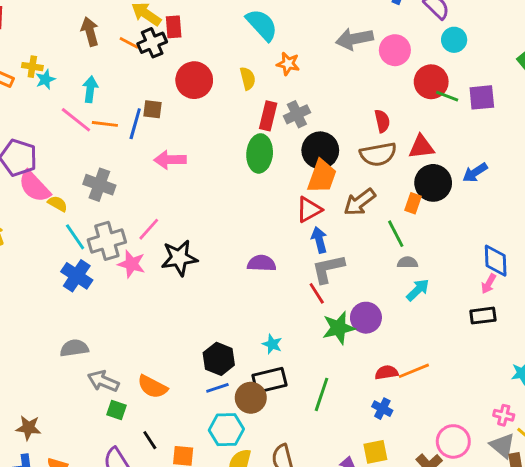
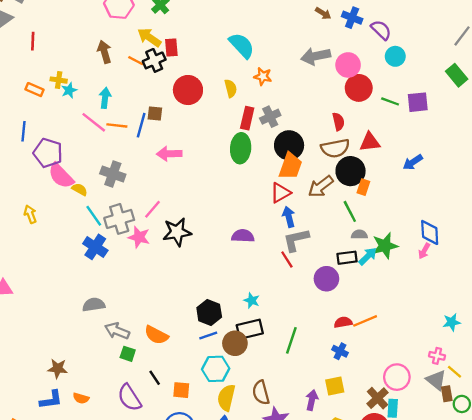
red circle: (431, 82) -> (359, 88), moved
black circle: (433, 183) -> (351, 171), moved
black rectangle: (483, 316) -> (347, 258), moved
green star: (339, 328) -> (385, 246), moved

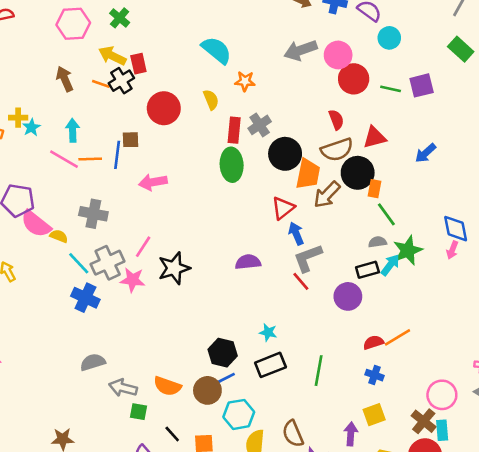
orange trapezoid: (290, 166) -> (308, 174), moved
green line: (350, 211) -> (386, 214), moved
brown circle: (235, 343) -> (207, 390), moved

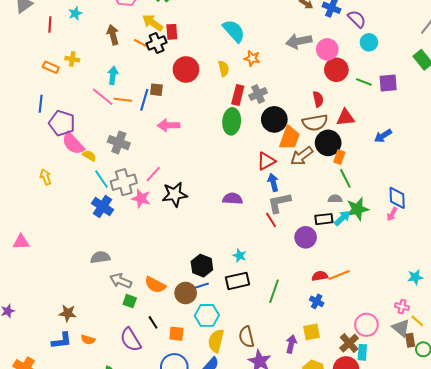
cyan star: (31, 127) -> (75, 13), moved

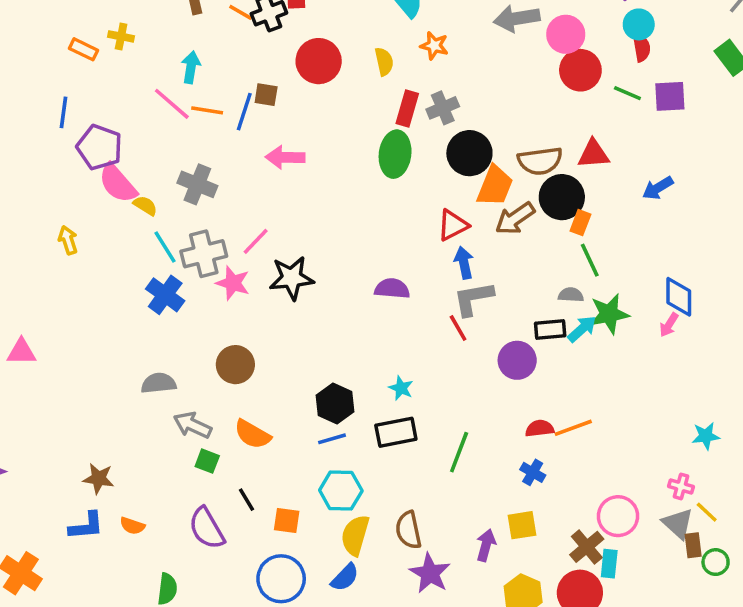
red semicircle: (318, 99) -> (641, 48), moved
brown circle: (186, 293) -> (235, 365), moved

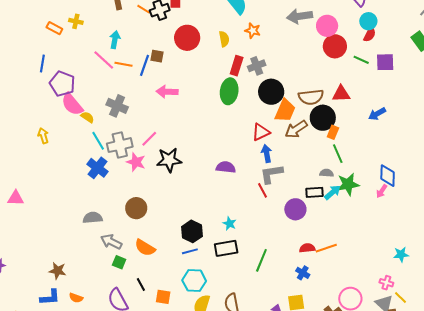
red semicircle: (641, 48) -> (370, 34), turned 35

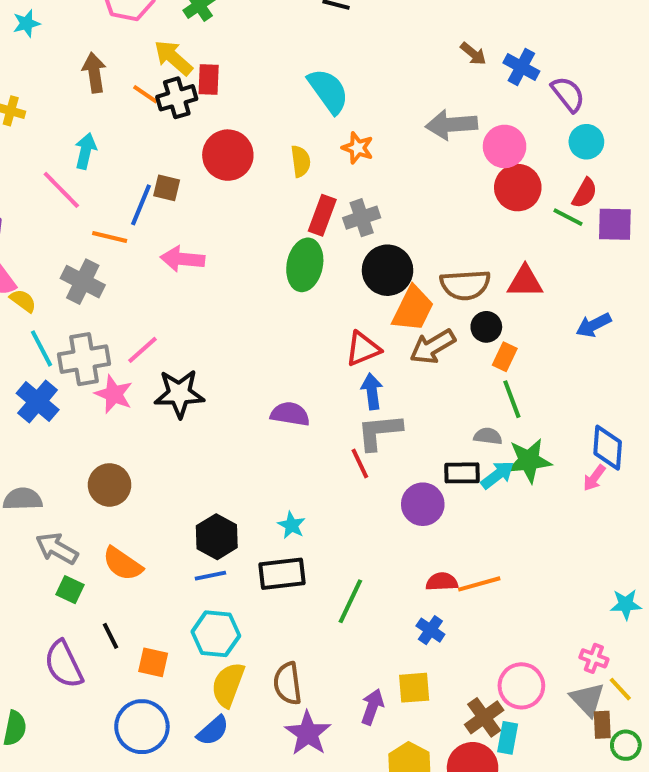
red semicircle: (370, 34) -> (585, 193), moved
orange line: (124, 64) -> (110, 237), moved
black circle: (323, 118) -> (486, 327), size x0.6

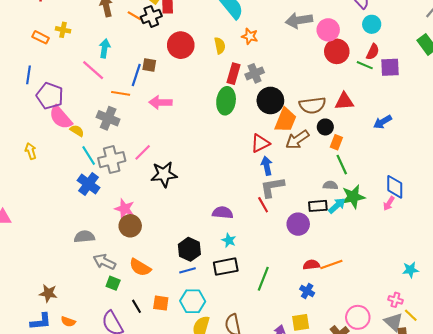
pink star: (114, 394) -> (125, 209), moved
purple semicircle: (290, 414) -> (223, 213), moved
orange square: (153, 662) -> (161, 303), moved

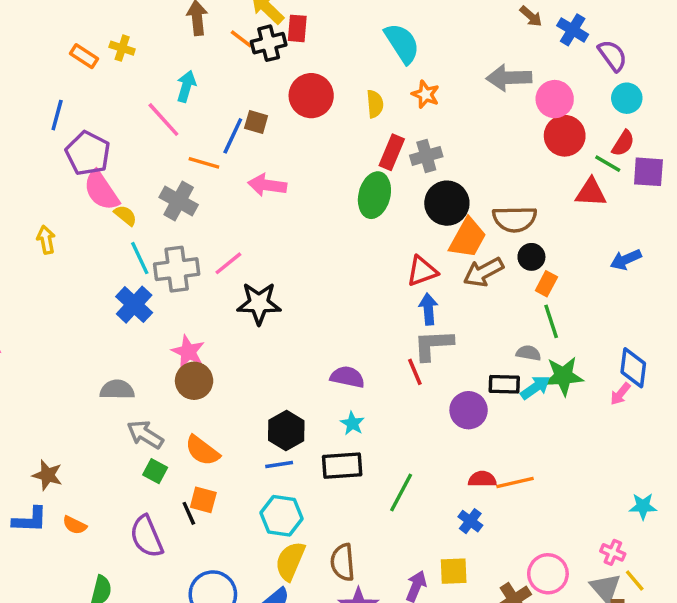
red triangle: (344, 101) -> (591, 193), moved
orange square: (161, 303) -> (203, 500), moved

